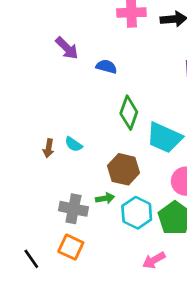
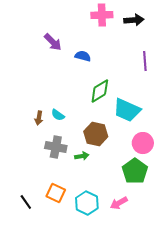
green diamond: (129, 113) -> (100, 91), turned 40
gray cross: (73, 209) -> (56, 147), moved
cyan hexagon: (137, 213) -> (87, 203), moved

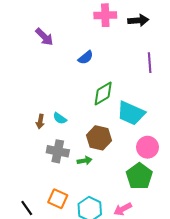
purple arrow: (53, 42) -> (44, 37), moved
blue semicircle: (83, 56) -> (86, 57), turned 126

